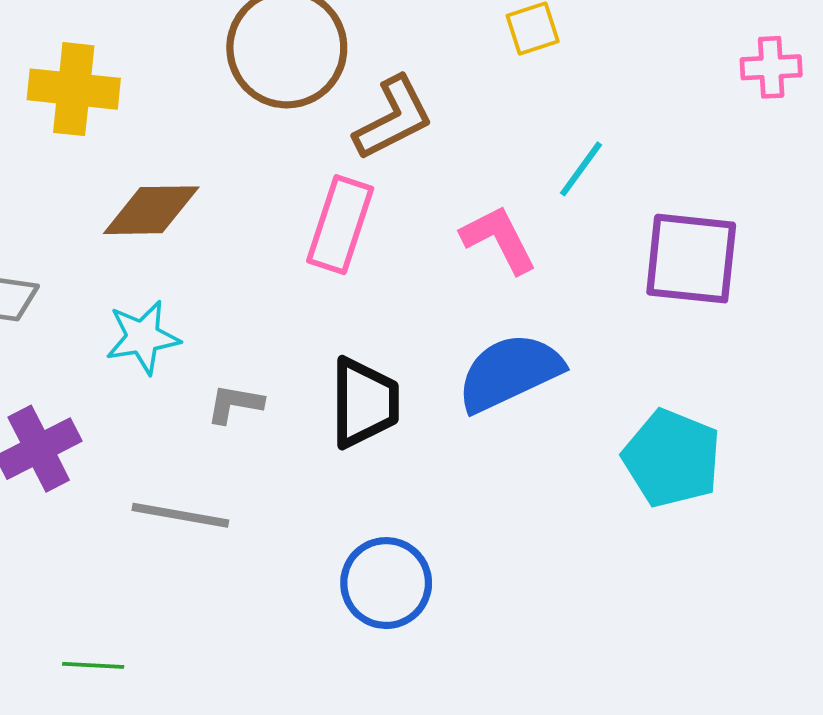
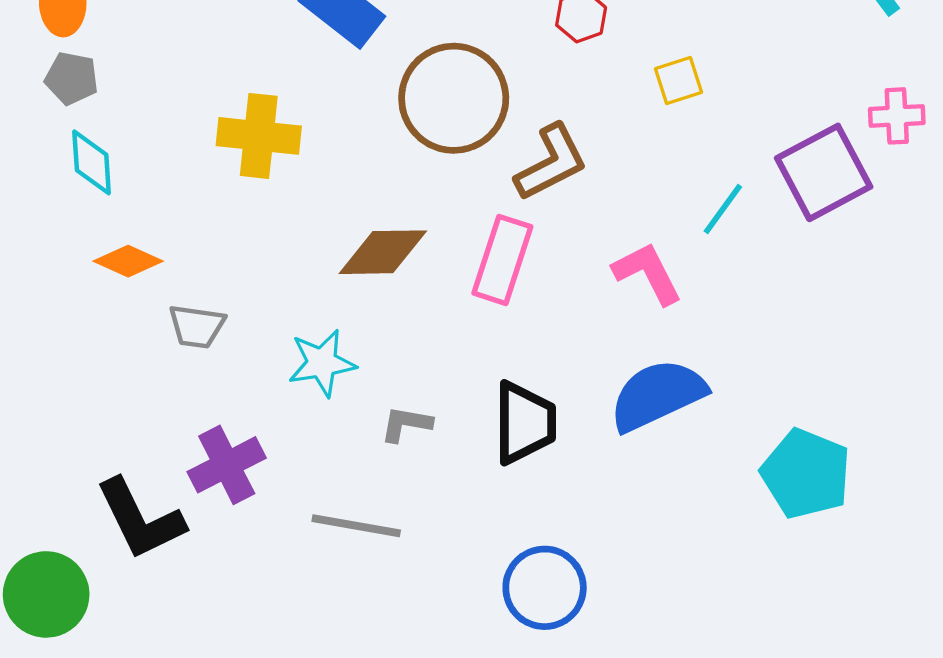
brown diamond: (151, 210) -> (383, 252), moved
purple square: (691, 259) -> (824, 172), moved, turned -34

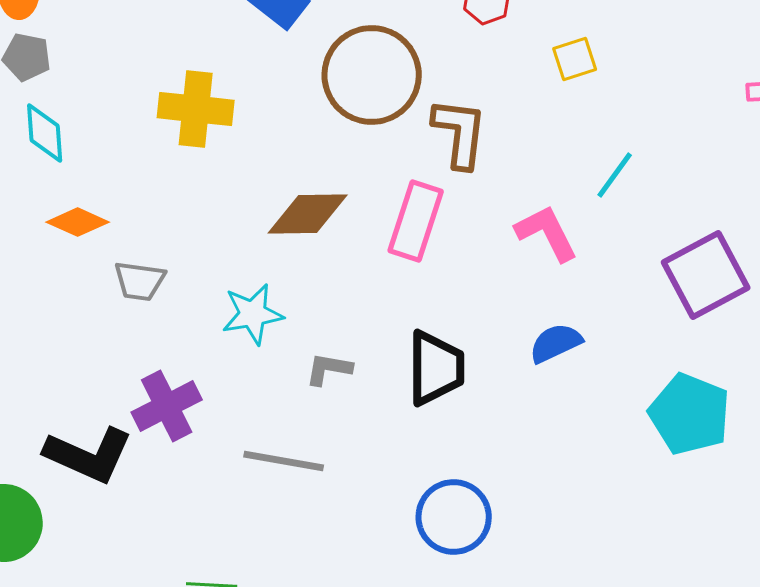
brown L-shape: (551, 162) -> (460, 133), turned -56
purple square: (824, 172) -> (706, 275), moved
blue semicircle: (657, 395) -> (556, 343), size x0.6
black L-shape: (140, 519) -> (89, 455), turned -40

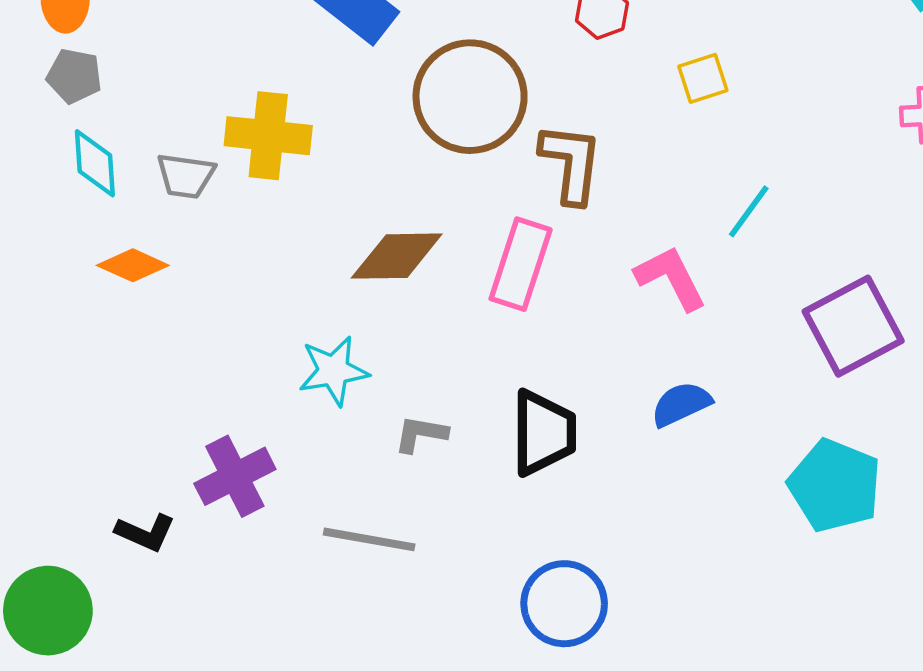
gray trapezoid: (140, 281) -> (186, 176), moved
black L-shape: (89, 455) -> (145, 533), size x0.6

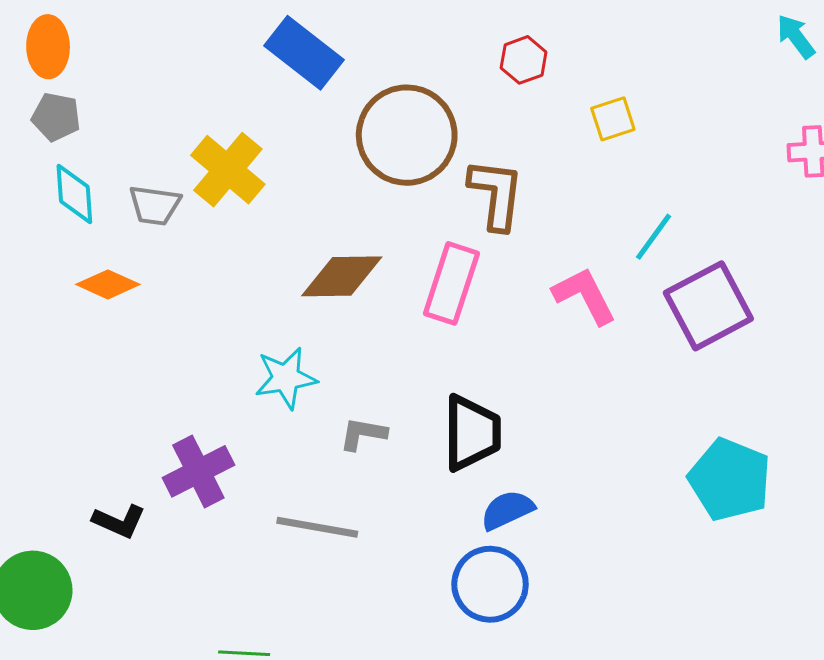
yellow cross: (268, 136) -> (228, 170), turned 34
purple square: (853, 326) -> (708, 306), moved
blue semicircle: (681, 404) -> (507, 510), moved

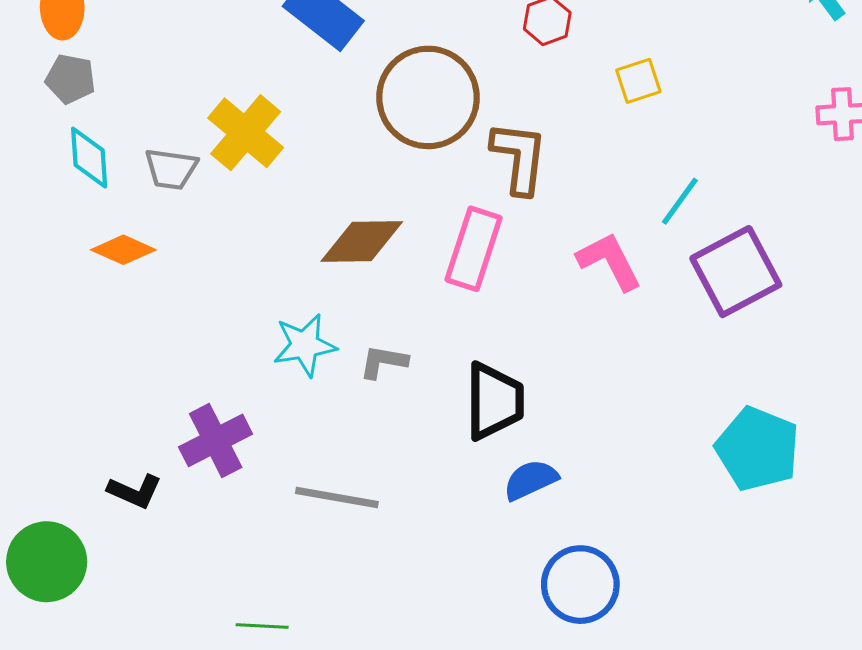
gray L-shape: (363, 434) -> (383, 362), moved
blue circle: (490, 584) -> (580, 585), moved

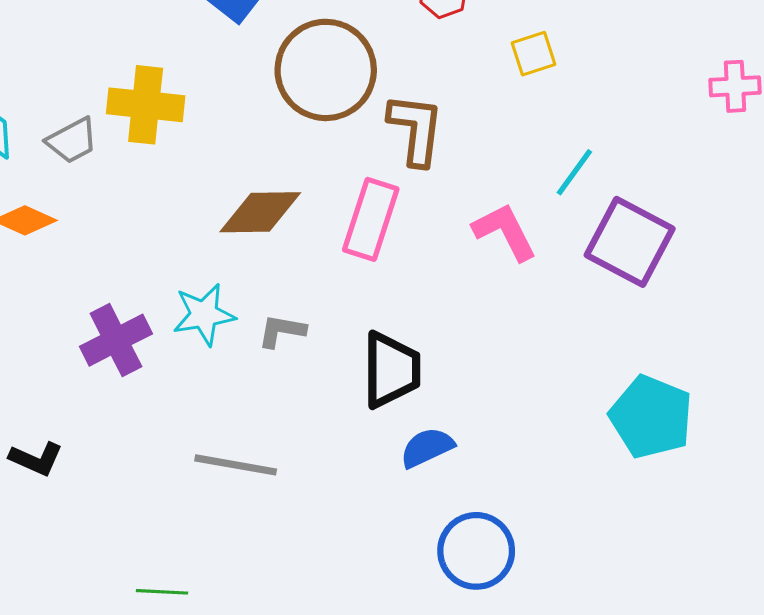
yellow cross: (246, 133) -> (146, 105), turned -34
gray trapezoid: (171, 169) -> (72, 141), turned -36
purple square: (736, 272) -> (630, 242), turned -34
purple cross: (216, 440) -> (116, 340), moved

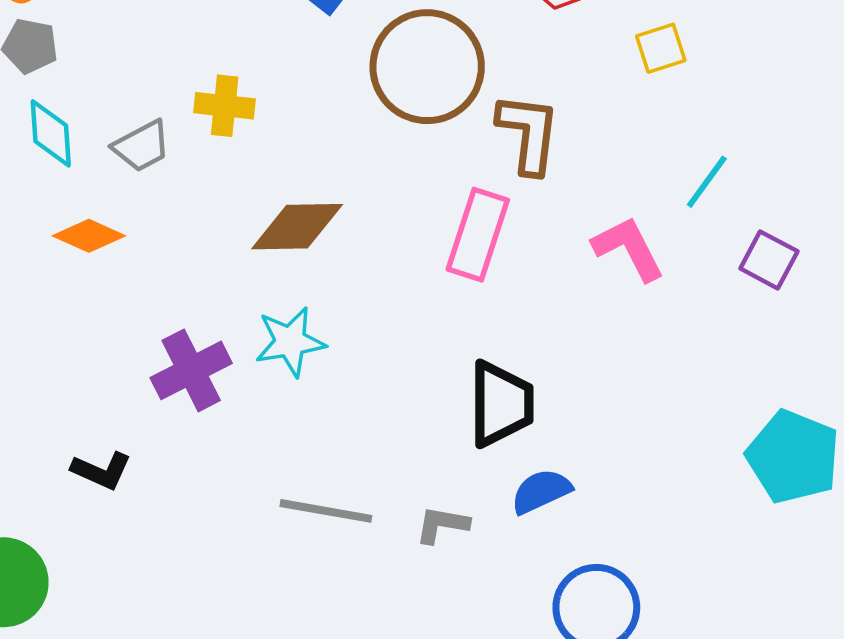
yellow cross: (146, 105) -> (225, 106), size x0.7
brown diamond: (260, 212) -> (297, 227), moved
purple square: (630, 242) -> (769, 260), size x0.6
gray L-shape: (282, 331) -> (442, 525), moved
black L-shape: (36, 459) -> (101, 471), moved

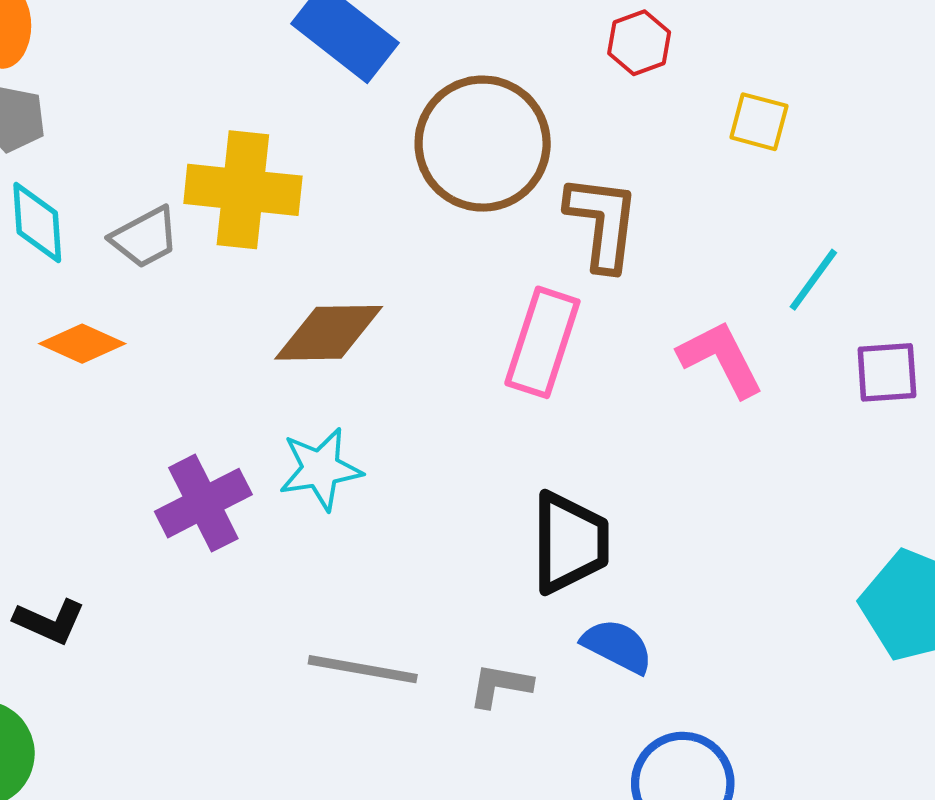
yellow square: (661, 48) -> (759, 122), turned 33
yellow cross: (225, 106) -> (243, 190), size x1.6
purple square: (769, 260) -> (887, 372), turned -32
black L-shape: (101, 471) -> (50, 621), moved
blue semicircle: (541, 491) -> (617, 646), turned 52

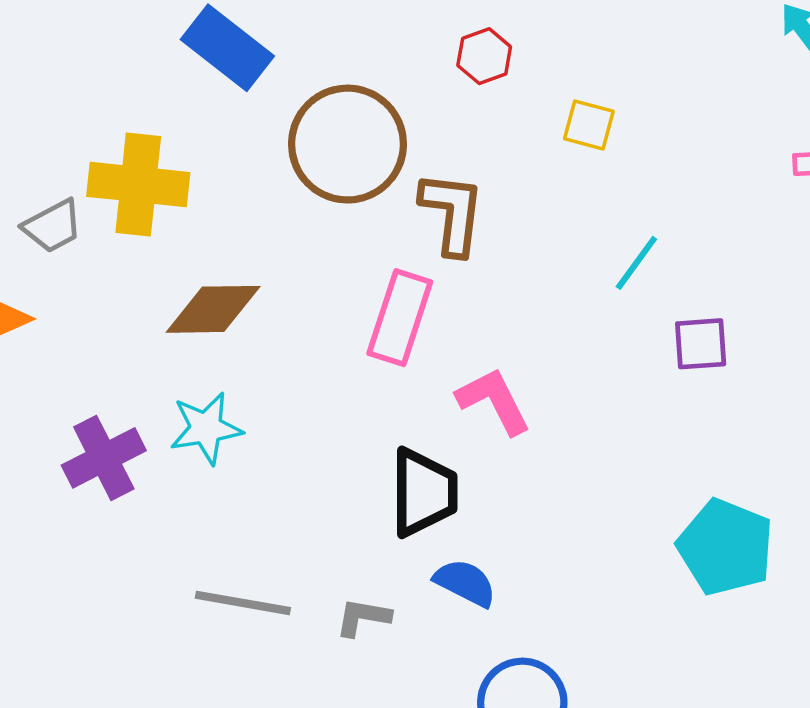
pink L-shape: (721, 359) -> (494, 401), moved

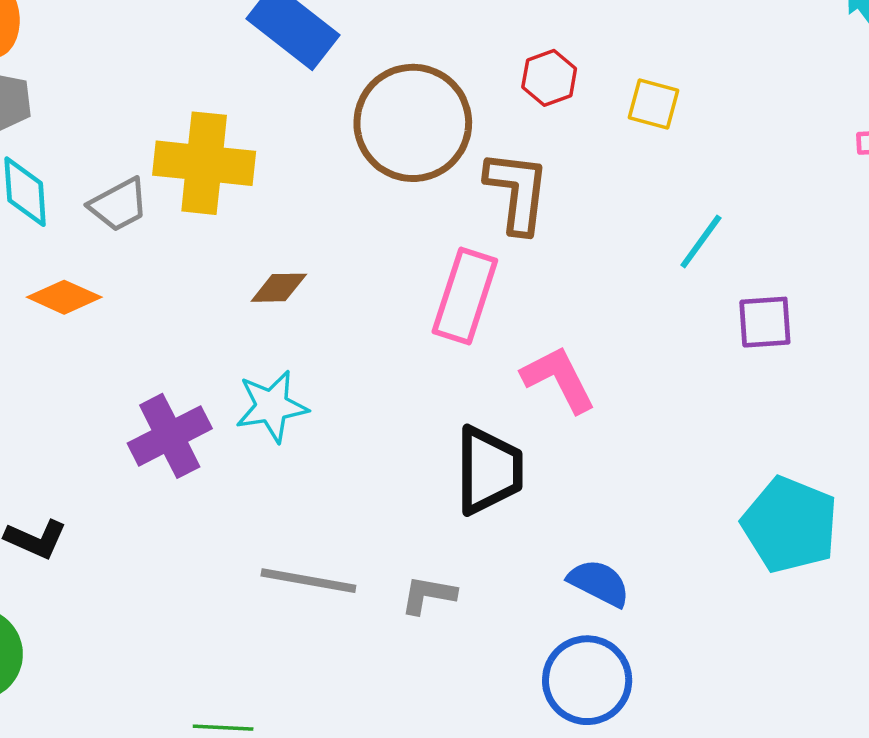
red hexagon: (484, 56) -> (549, 78), moved
brown diamond: (213, 309) -> (279, 288), size x0.6
blue semicircle: (465, 583) -> (599, 583), moved

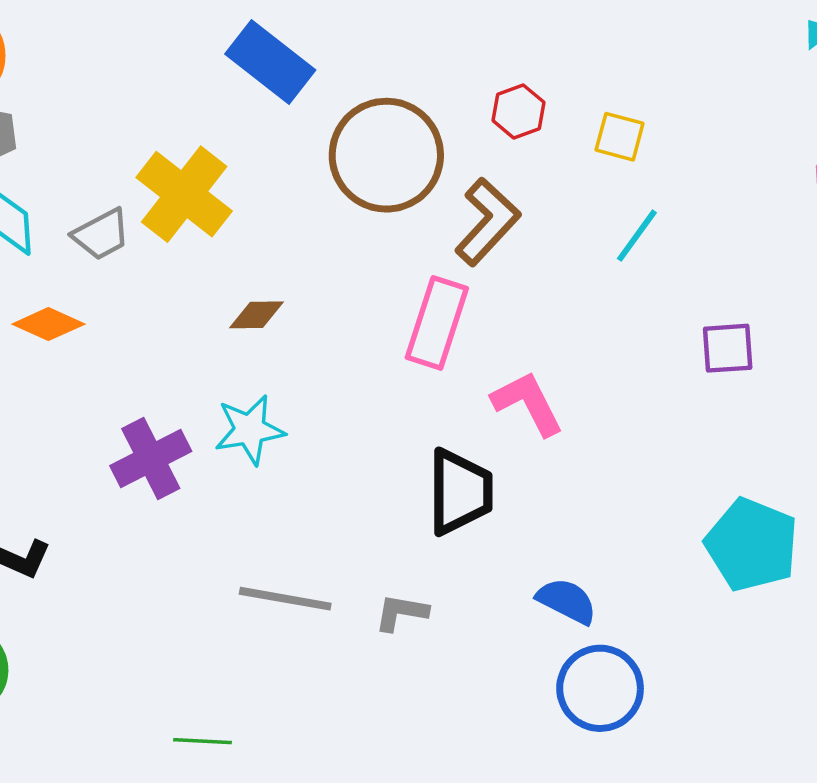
yellow cross: (204, 163) -> (184, 194), turned 32
brown L-shape: (517, 192) -> (487, 222), turned 36
cyan line: (701, 241) -> (637, 236), moved
blue circle: (587, 680) -> (600, 688), moved

